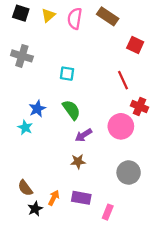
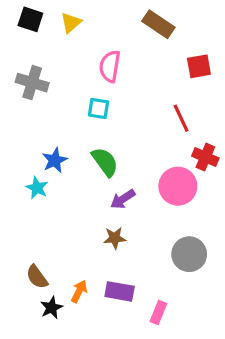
pink semicircle: (75, 19) -> (110, 66), moved
red square: (135, 45) -> (199, 66), turned -35

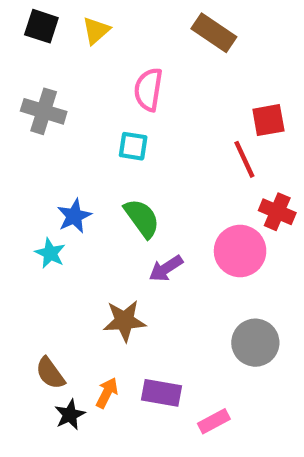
red square: (199, 66) -> (268, 120), moved
brown star: (115, 238) -> (124, 321), moved, size x1.4
pink rectangle: (158, 312) -> (214, 421), turned 40

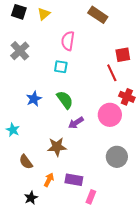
gray cross: (44, 111) -> (20, 51), turned 30
cyan star: (50, 253) -> (13, 130), moved
brown semicircle: (50, 373) -> (26, 162), moved
black star: (70, 415) -> (31, 198), moved
pink rectangle: (214, 421) -> (91, 197), moved, turned -40

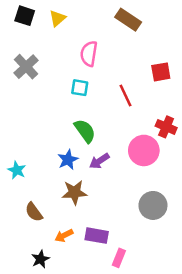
red line: (112, 73) -> (125, 96), moved
blue star: (34, 99) -> (68, 160), moved
orange arrow: (49, 180) -> (64, 236), turned -144

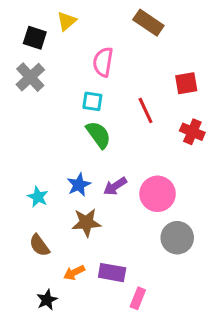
black square: (25, 16) -> (35, 38), moved
red cross: (166, 127) -> (192, 132), moved
green semicircle: (85, 131) -> (98, 135), moved
pink circle: (144, 150) -> (158, 194), moved
cyan star: (17, 170) -> (38, 197), moved

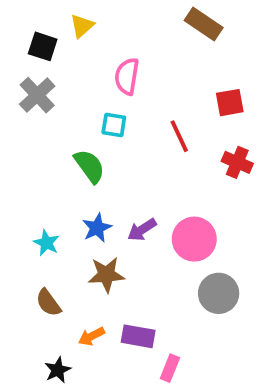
brown rectangle: (148, 23) -> (204, 24), moved
green semicircle: (98, 135) -> (90, 166), moved

